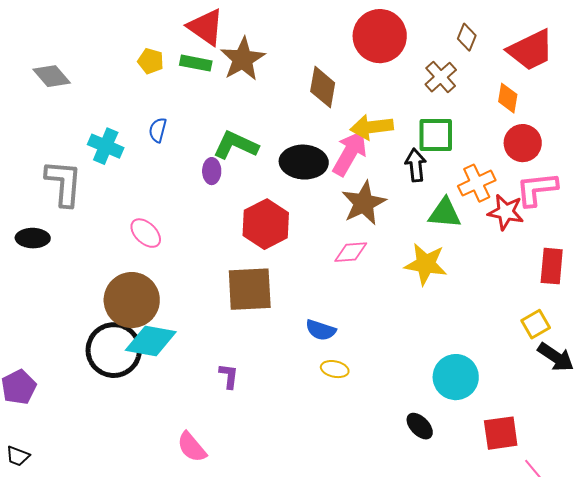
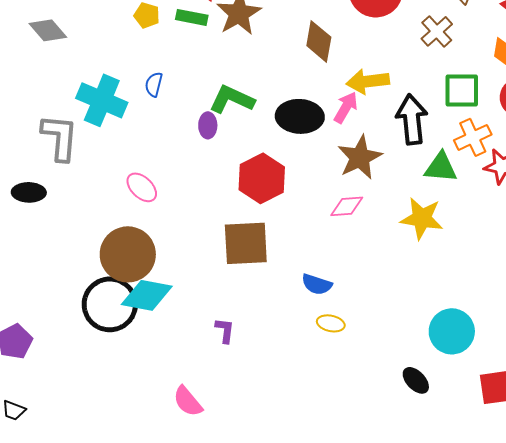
green square: (436, 135) -> (462, 90), moved
cyan cross: (106, 146) -> (102, 100), size x1.4
pink arrow: (350, 153) -> (346, 107), size x0.7
black arrow: (416, 165) -> (412, 119), size x1.5

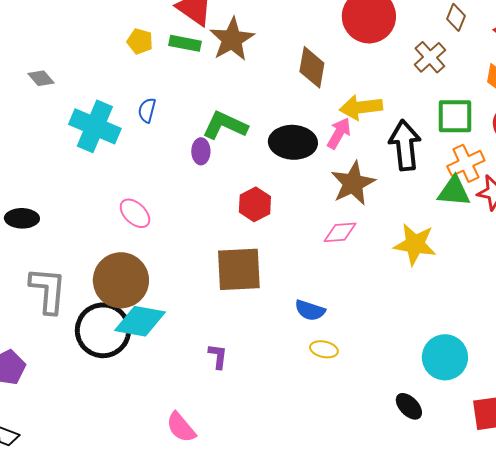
gray diamond: (48, 30) -> (41, 78), moved, size x0.7
gray L-shape: (60, 137) -> (48, 290), moved
green triangle: (441, 167) -> (454, 191), moved
red hexagon: (262, 178) -> (255, 204), size x0.7

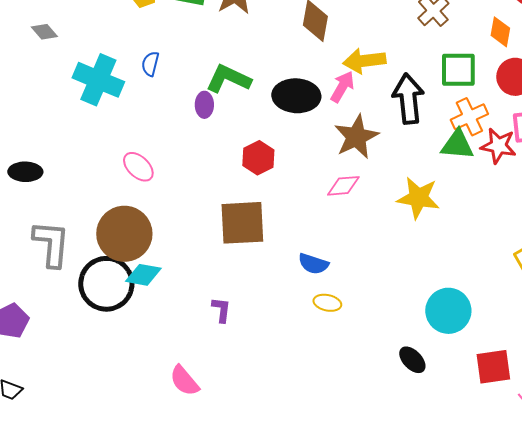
cyan diamond: (140, 321) -> (143, 275), size x0.7

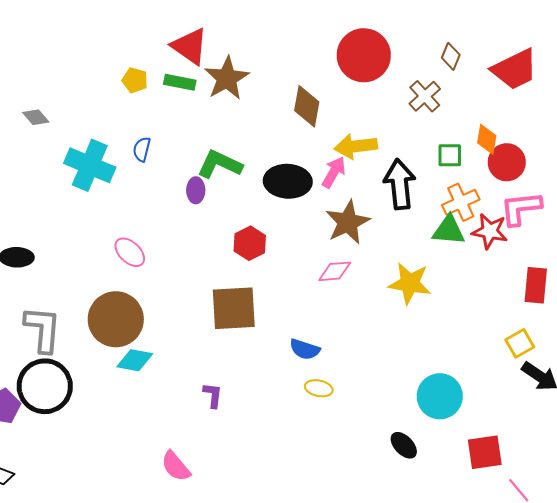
orange diamond: (500, 32) -> (487, 139), moved
green square: (458, 70) -> (450, 155), size x0.7
black circle: (106, 284) -> (45, 386), moved

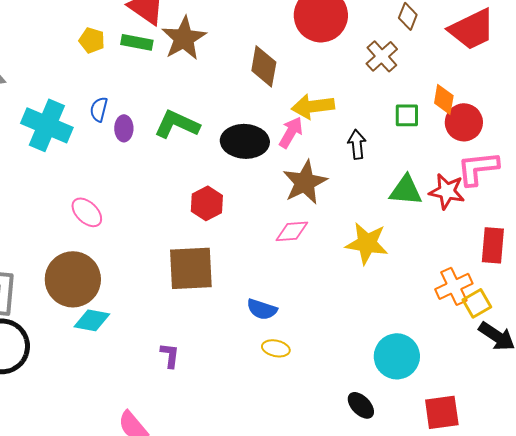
black arrow: (400, 184) -> (357, 144), size x0.6
purple ellipse: (196, 190) -> (124, 128), moved
orange cross: (461, 202) -> (454, 286), moved

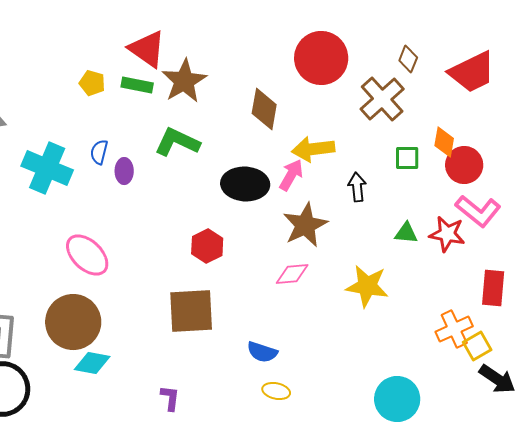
brown cross: (382, 56) -> (382, 99), size x1.4
green L-shape: (177, 124) -> (177, 142), moved
pink L-shape: (478, 168) -> (478, 211), turned -135
green triangle: (406, 190) -> (406, 233), size x0.7
pink ellipse: (87, 212) -> (87, 255), size x1.4

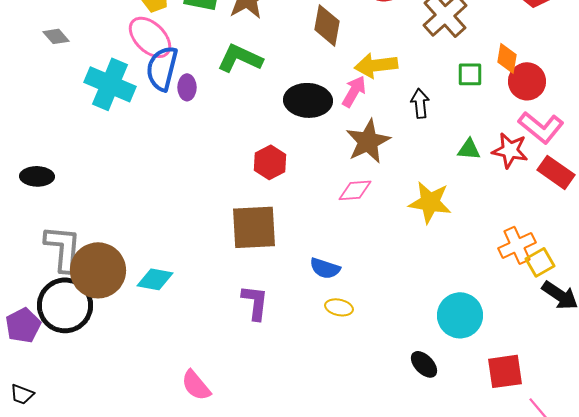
blue semicircle: (99, 152) -> (162, 68), size x1.8
pink ellipse: (87, 255) -> (150, 37), moved
red rectangle: (493, 288) -> (556, 172), moved, turned -60
brown circle: (73, 322) -> (98, 270), moved
purple L-shape: (170, 398) -> (255, 302), moved, size x1.4

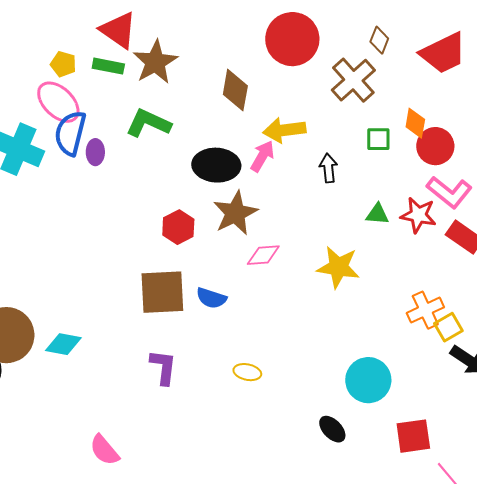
brown star: (368, 141) -> (235, 213), moved
blue semicircle: (325, 268) -> (211, 298), moved

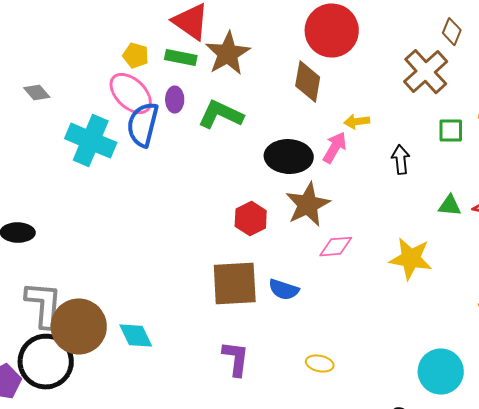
red circle: (292, 39) -> (332, 31), moved
yellow arrow: (284, 130) -> (357, 122), size x0.6
purple ellipse: (95, 152) -> (175, 100), moved
cyan diamond: (63, 344) -> (136, 336), turned 54

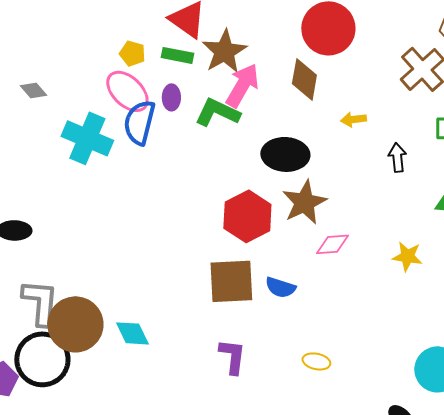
pink arrow: (335, 148) -> (242, 85), moved, size x1.4
red hexagon: (251, 219) -> (247, 216), size x1.5
yellow star: (411, 259) -> (407, 256), size x0.7

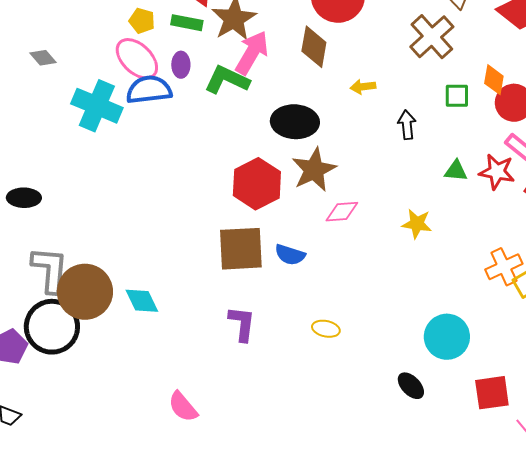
blue semicircle: (139, 122) -> (149, 90), turned 69

